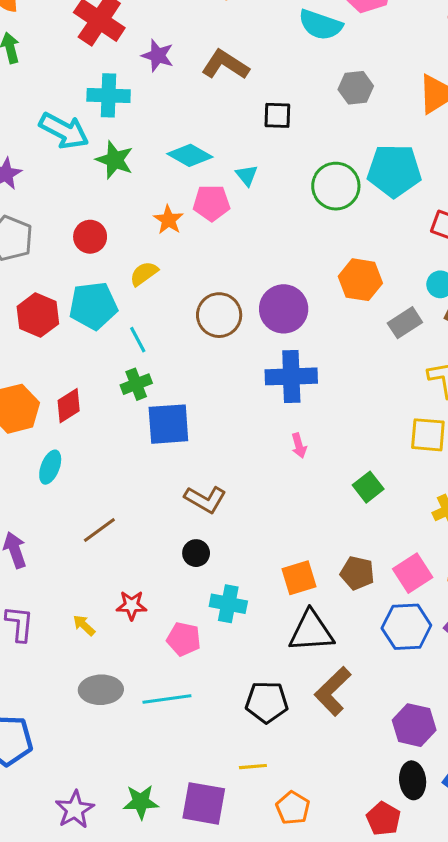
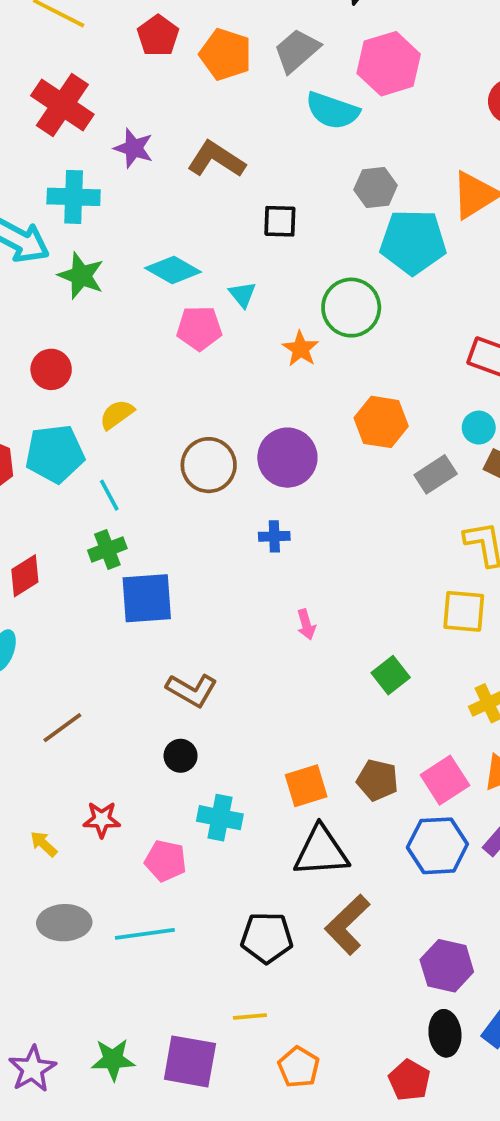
cyan pentagon: (394, 171) -> (413, 242), moved
orange star: (168, 220) -> (301, 349), moved
blue cross: (291, 376) -> (274, 536), moved, size x0.5

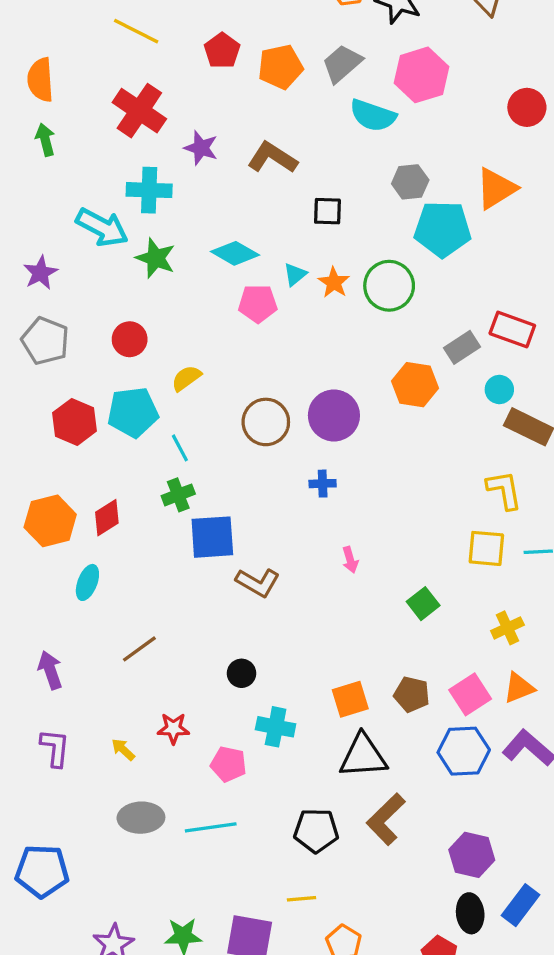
orange pentagon: (226, 54) -> (280, 67), turned -30
cyan triangle: (242, 294) -> (295, 274), turned 30
orange star: (301, 349) -> (334, 282), moved
gray rectangle: (436, 474) -> (462, 347), moved
brown L-shape: (192, 690) -> (258, 582), moved

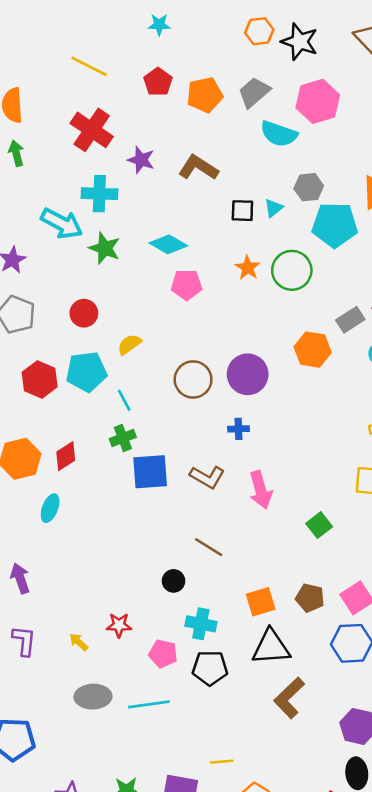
cyan triangle: (295, 274) -> (274, 208), moved
pink arrow: (350, 560) -> (261, 490), size x1.8
brown L-shape: (258, 582) -> (207, 477), moved
brown line: (139, 649) -> (209, 547), moved, turned 68
black pentagon: (316, 831) -> (210, 668), moved

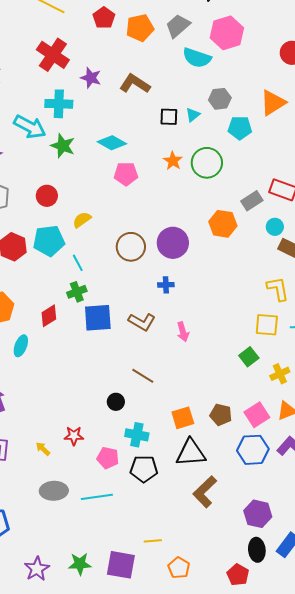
cyan pentagon: (335, 225) -> (240, 128), size x0.7
red diamond: (66, 456) -> (49, 316), moved
pink arrow: (261, 490) -> (183, 332), size x0.7
green square: (319, 525) -> (249, 357), moved

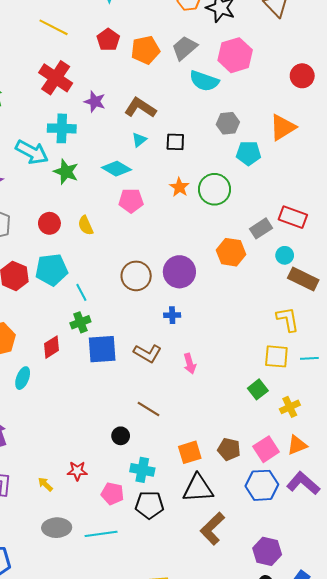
cyan triangle: (193, 115) -> (139, 140), moved
yellow semicircle: (82, 220) -> (86, 225), moved, turned -78

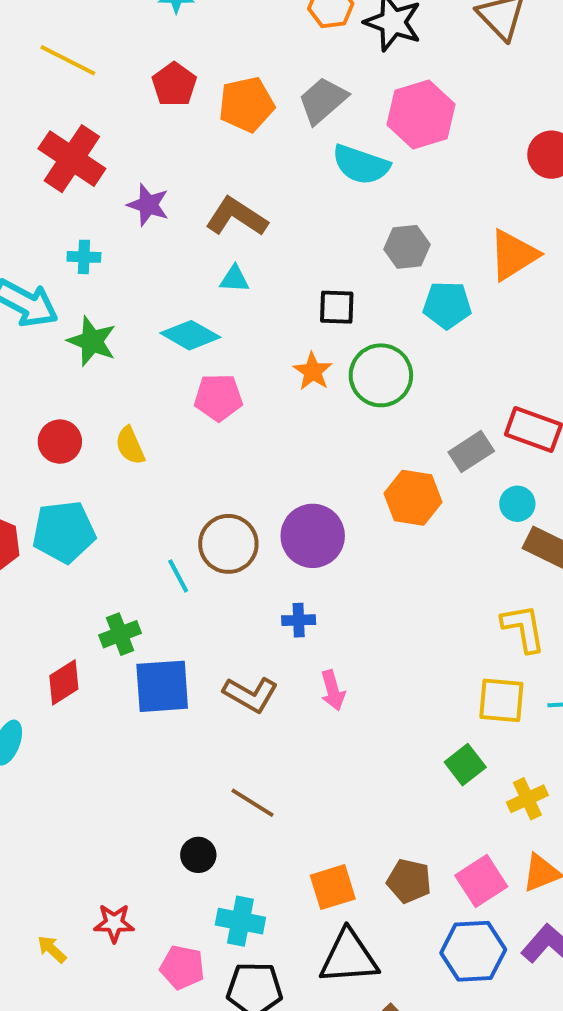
cyan cross: (62, 128) -> (84, 257), size x0.6
cyan triangle: (139, 140) -> (234, 279), turned 42
black square: (175, 142) -> (337, 307), moved
cyan line: (81, 292) -> (178, 576), moved
pink arrow: (190, 364) -> (333, 690), moved

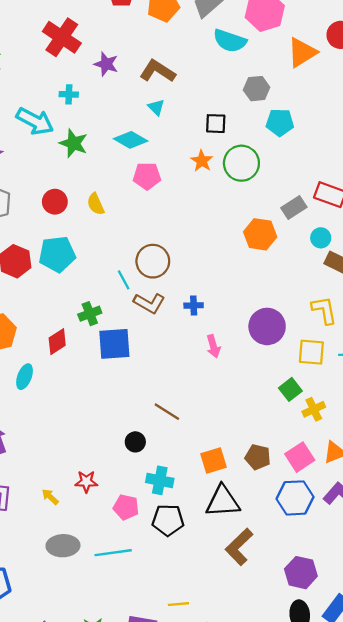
orange triangle: (513, 255) -> (302, 52), moved
cyan triangle: (234, 279) -> (156, 107), turned 42
purple circle: (313, 536) -> (267, 326), moved
brown L-shape: (250, 694) -> (149, 303), moved
yellow cross: (527, 799) -> (314, 409), moved

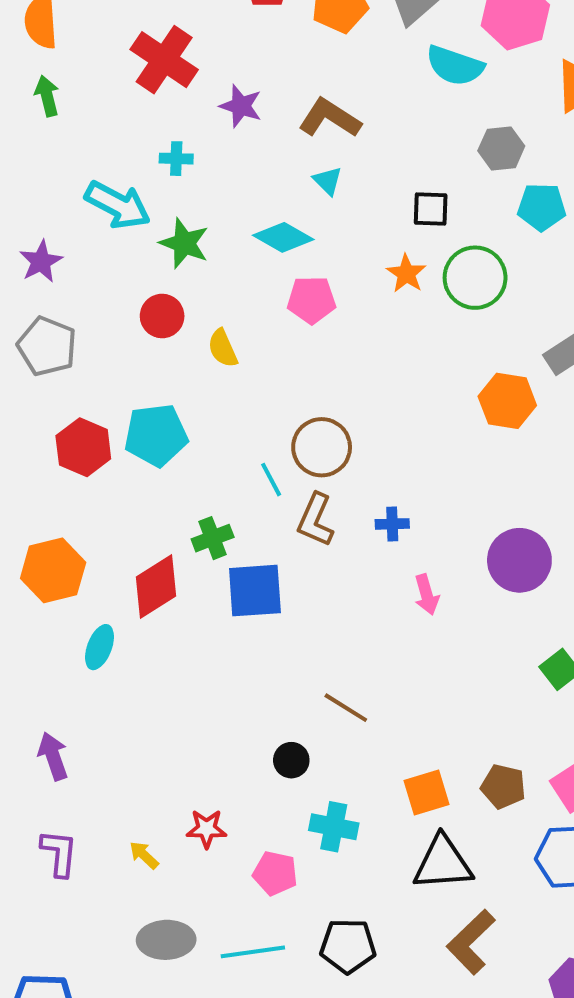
red circle: (55, 202) -> (162, 316), moved
brown L-shape: (149, 303) -> (316, 520), turned 84
red diamond: (57, 342) -> (156, 587), size x1.4
black pentagon: (168, 520) -> (348, 946), moved

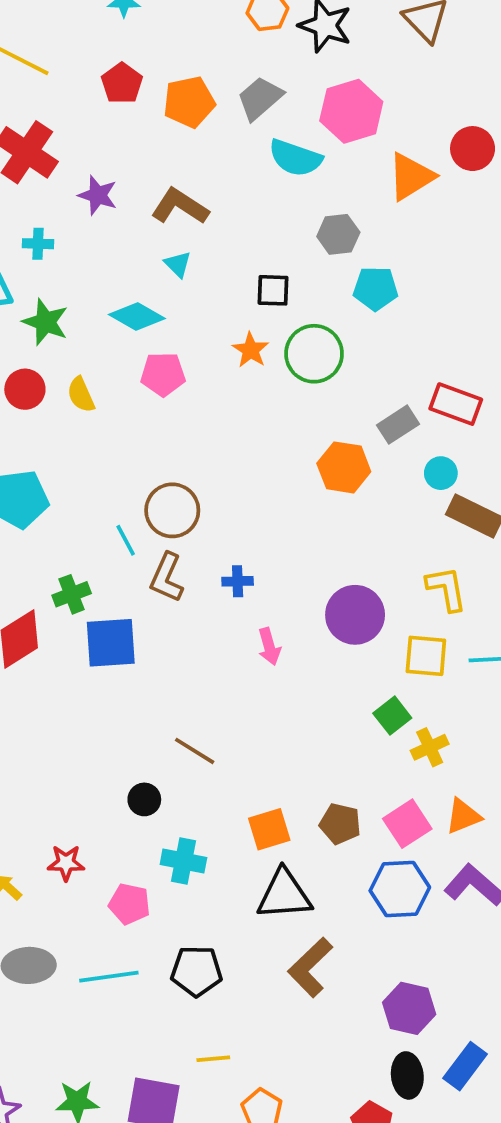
yellow semicircle: (223, 348) -> (81, 395), moved

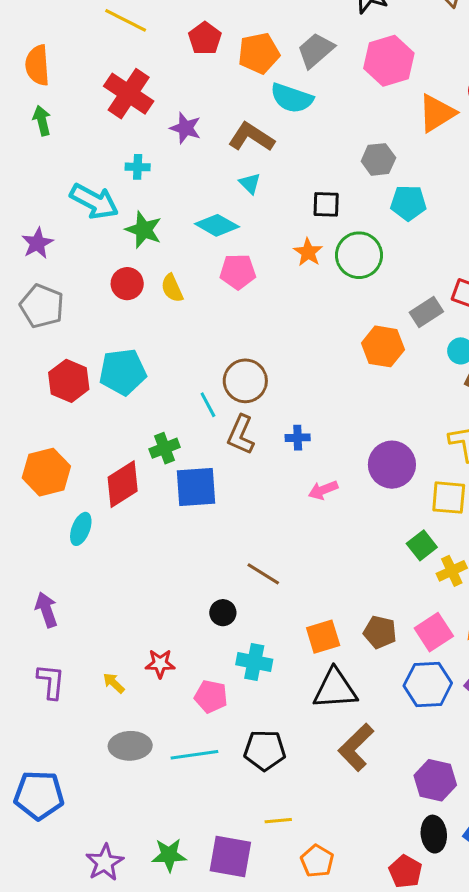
cyan semicircle: (295, 158) -> (292, 98), moved
pink arrow: (269, 647) -> (323, 490), turned 84

